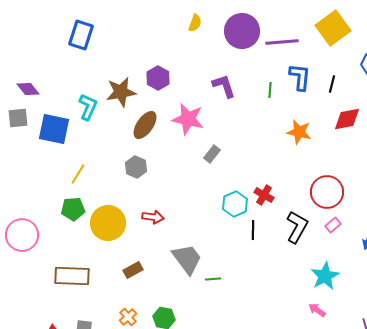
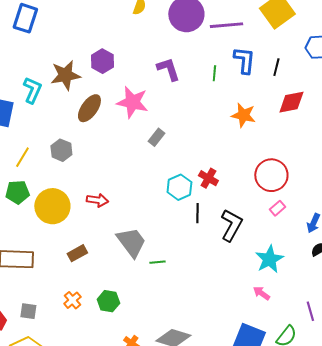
gray hexagon: (136, 167) -> (61, 150), moved
black L-shape: (297, 227) -> (231, 225), moved

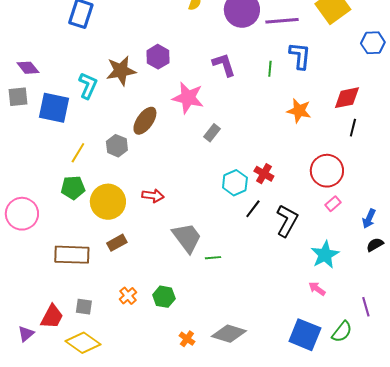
black line: (276, 67) -> (353, 128), moved
brown ellipse: (89, 108) -> (145, 121), moved
black line: (197, 213) -> (253, 209), turned 36
brown rectangle: (77, 253) -> (117, 243), moved

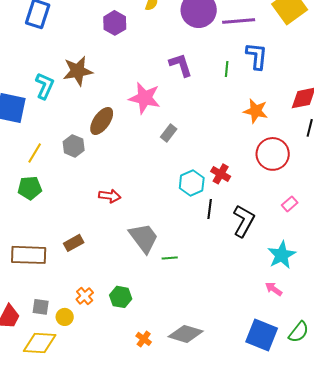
purple hexagon: (158, 57) -> (115, 23), moved
red circle: (327, 171) -> (273, 154), moved
yellow circle: (108, 202) -> (65, 317), moved, size x0.5
black line: (253, 209) -> (210, 209), turned -30
yellow diamond: (83, 343) -> (40, 343), turned -32

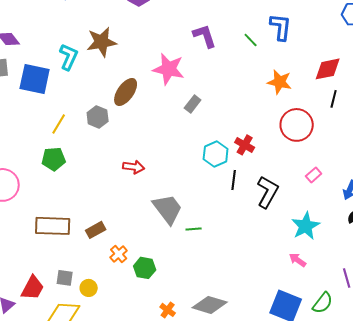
green line: (227, 69) -> (251, 40), turned -49
brown rectangle: (74, 243) -> (96, 230), moved
orange cross: (85, 296) -> (119, 254), moved

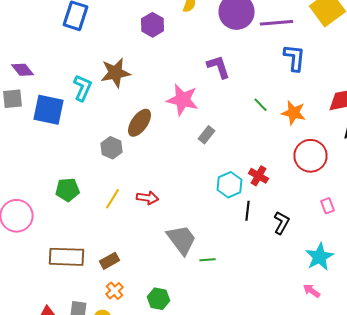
green line: (251, 40) -> (260, 105), moved
yellow line: (59, 124) -> (112, 199), moved
pink rectangle: (314, 175) -> (328, 206), turned -70
black L-shape: (268, 192) -> (282, 223), size x0.7
orange cross: (119, 254) -> (114, 291), moved

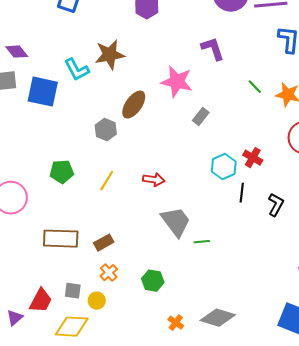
cyan L-shape: (82, 88) -> (77, 70), turned 128
red arrow: (148, 198) -> (154, 180), moved

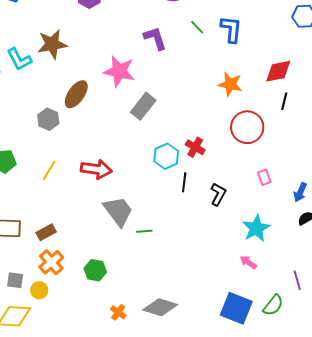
green line: (255, 87) -> (197, 27), moved
gray rectangle: (201, 117) -> (143, 106), size x1.5
red arrow: (154, 180) -> (96, 169), size x1.4
orange cross: (109, 273) -> (51, 262), size x1.4

